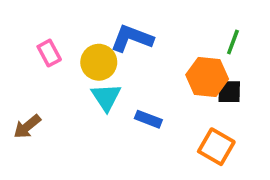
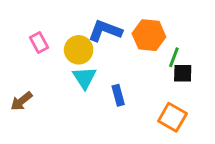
green line: (233, 42) -> (174, 57), moved
orange hexagon: (207, 77) -> (149, 35), moved
blue rectangle: (148, 119) -> (118, 95), turned 54

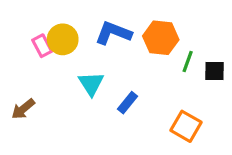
yellow circle: (79, 50) -> (63, 39), moved
black square: (183, 73) -> (214, 71), moved
blue rectangle: (118, 95) -> (128, 103), turned 54

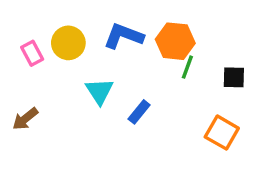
pink rectangle: (42, 46) -> (32, 53), moved
green line: (188, 61) -> (187, 67), moved
orange square: (186, 126) -> (222, 133), moved

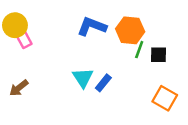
yellow circle: (68, 43) -> (15, 25), moved
black square: (234, 77) -> (158, 55), moved
cyan triangle: (99, 91) -> (83, 78), moved

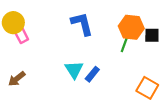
blue L-shape: (92, 26) -> (82, 24), turned 55
orange hexagon: (130, 30) -> (131, 27), moved
black square: (158, 55) -> (152, 35), moved

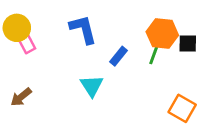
blue L-shape: (82, 24) -> (83, 29), moved
blue rectangle: (92, 74) -> (119, 56), moved

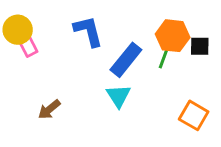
blue rectangle: (119, 56) -> (126, 60), size x1.6
cyan triangle: (92, 86) -> (118, 96), moved
brown arrow: (21, 97) -> (49, 109), moved

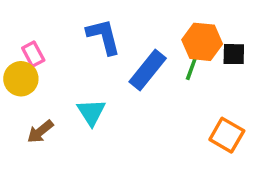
yellow circle: (18, 30) -> (21, 79), moved
cyan triangle: (118, 96) -> (91, 112), moved
brown arrow: (49, 109) -> (40, 132), moved

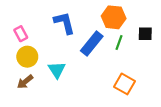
orange hexagon: (202, 42) -> (114, 17), moved
yellow circle: (21, 79) -> (27, 57), moved
orange square: (227, 135) -> (124, 84), moved

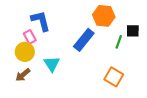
blue L-shape: (64, 23) -> (41, 21), moved
pink rectangle: (21, 34) -> (30, 37), moved
green line: (119, 42) -> (119, 42), moved

